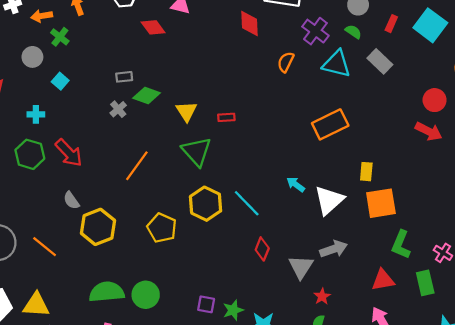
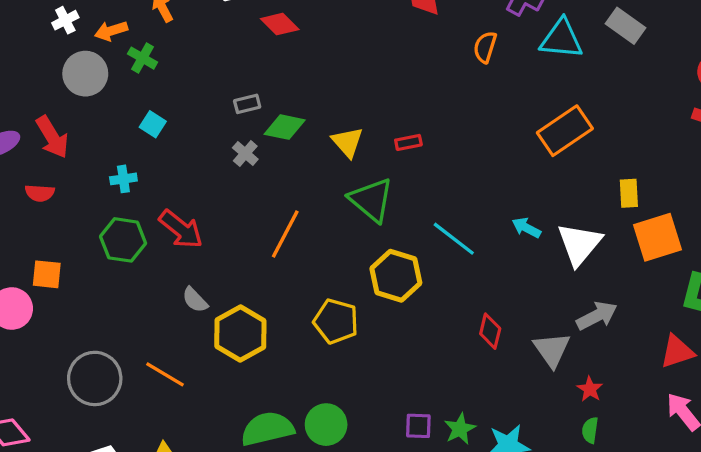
gray circle: (32, 57) -> (85, 74), moved, size x1.4
cyan line: (247, 203) -> (454, 239), moved

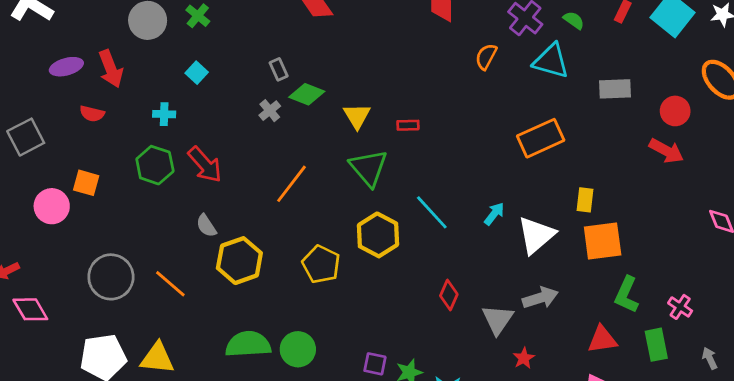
gray rectangle: (626, 26) -> (615, 89), moved, turned -48
gray rectangle: (247, 104) -> (279, 69), turned 70
cyan arrow: (526, 228) -> (494, 214), turned 90

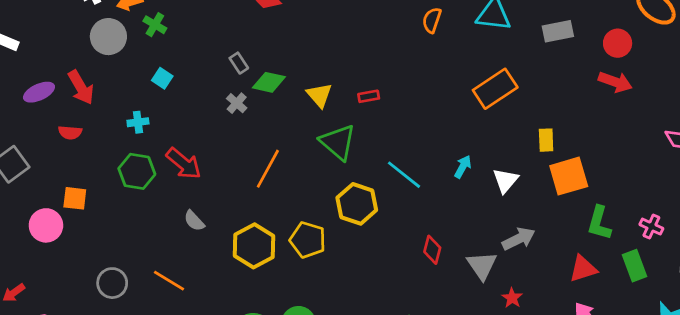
white triangle: (536, 235) -> (506, 180), size x0.7
yellow hexagon: (239, 261) -> (254, 246), moved
gray circle: (111, 277) -> (112, 283), size x0.7

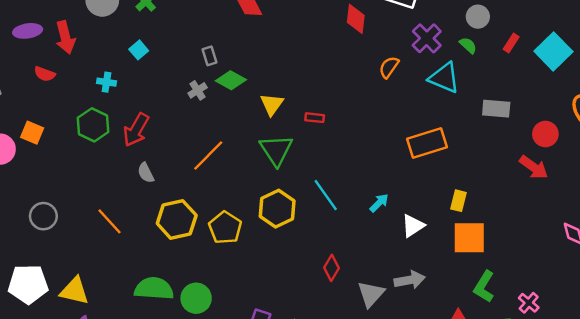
red arrow: (184, 163) -> (136, 130), turned 64
gray semicircle: (194, 221) -> (146, 173), moved
orange line: (169, 281) -> (109, 221), moved

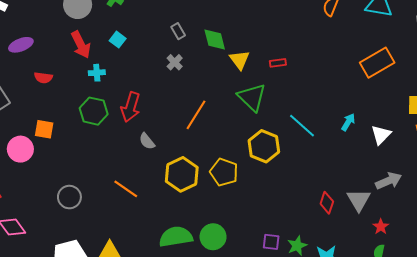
red arrow: (65, 37) -> (81, 45), moved
green diamond: (231, 80) -> (215, 39), moved, turned 60
red diamond: (331, 268) -> (327, 203), moved

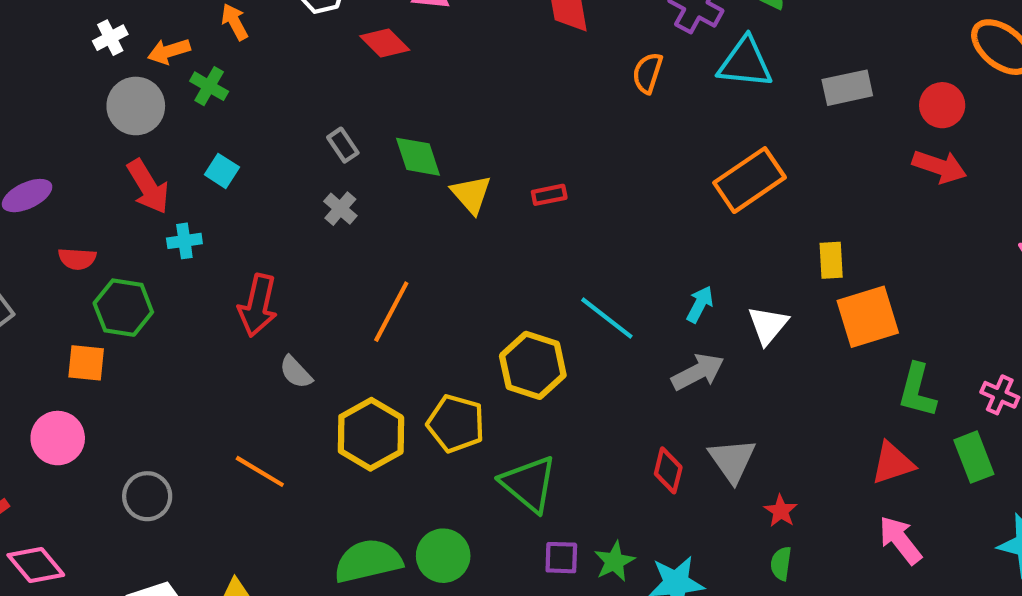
green triangle: (252, 97) -> (529, 484), moved
green hexagon: (94, 111) -> (123, 308), moved
pink circle: (20, 149) -> (58, 438), moved
gray arrow: (389, 181) -> (698, 372), moved

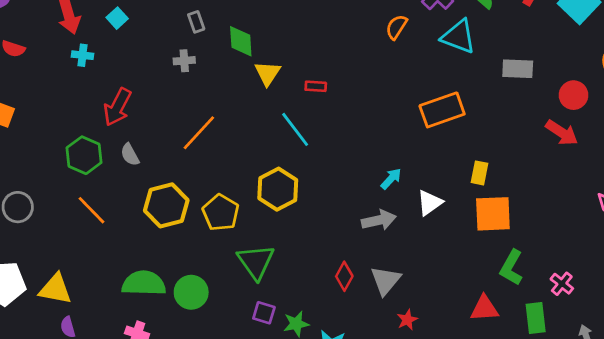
gray cross: (340, 209) -> (184, 61), turned 30
green hexagon: (123, 308) -> (84, 155), moved
cyan line: (607, 318) -> (295, 129), moved

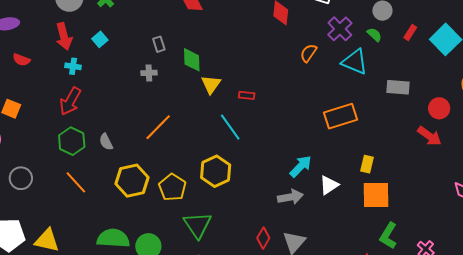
red arrow: (117, 107) -> (70, 101), moved
cyan arrow: (391, 179) -> (301, 166), size x1.4

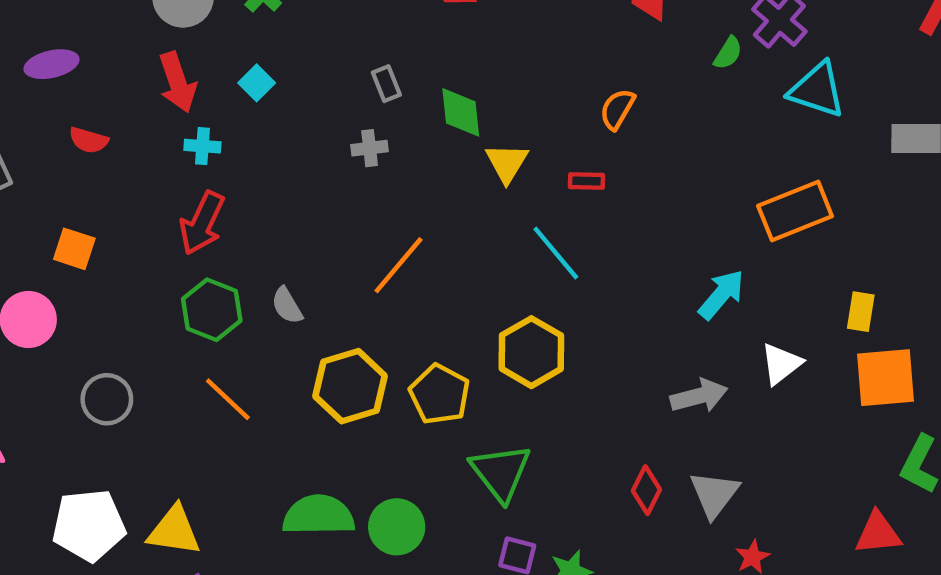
green semicircle: (374, 35) -> (728, 53), moved, turned 84
orange semicircle: (308, 53) -> (617, 109), moved
cyan arrow: (301, 166) -> (721, 295), moved

